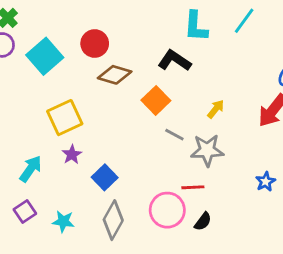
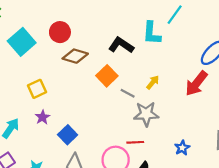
cyan L-shape: (196, 26) -> (152, 33), moved
yellow square: (65, 118) -> (37, 89), size x0.7
gray line: (174, 135) -> (128, 93), moved
blue star: (266, 182) -> (182, 148), moved

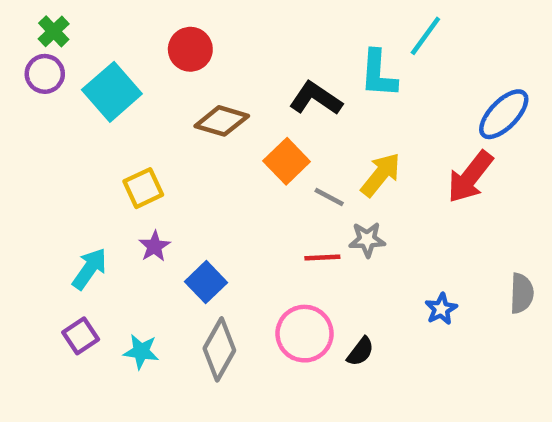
red circle: (60, 32) -> (190, 49), moved
yellow arrow: (153, 82) -> (381, 175), size x1.5
gray star: (146, 114) -> (367, 240), size x0.7
red line: (135, 142) -> (322, 257), moved

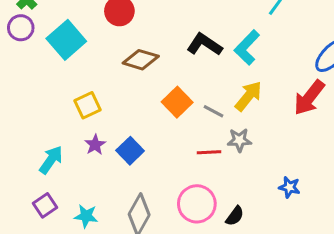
cyan L-shape: (378, 74) -> (247, 47), moved, turned 40
orange square: (287, 161) -> (177, 102), moved
blue square: (206, 282) -> (130, 151), moved
blue star: (441, 309) -> (289, 187), turned -30

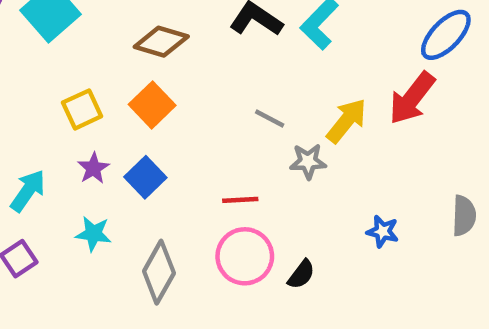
yellow arrow: (248, 96) -> (346, 121), moved
orange square: (177, 102) -> (152, 105), moved
red line: (209, 152) -> (240, 200), moved
cyan star: (86, 216) -> (93, 234), moved

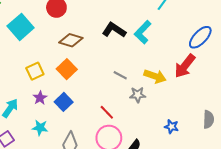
yellow arrow: (346, 121) -> (155, 76), turned 70
red line: (240, 200) -> (107, 112), turned 49

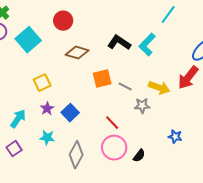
orange square: (67, 69) -> (102, 79), moved, turned 30

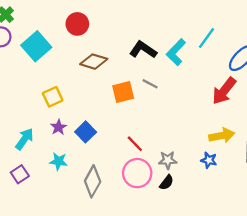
cyan line: (168, 15) -> (206, 38), moved
gray line: (125, 87) -> (150, 84), moved
yellow arrow: (159, 88) -> (222, 135), moved, turned -30
gray star: (142, 106) -> (168, 160), moved

